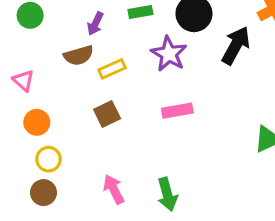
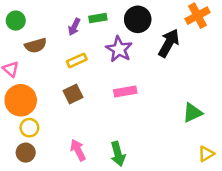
purple arrow: (95, 24) -> (74, 27), moved
brown semicircle: (79, 55) -> (36, 45), moved
orange circle: (37, 122) -> (21, 100), size x1.6

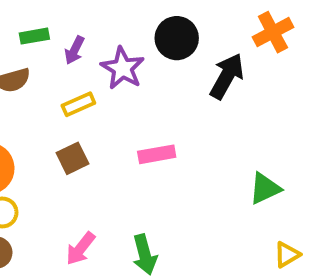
green rectangle: (98, 18) -> (34, 36), moved
purple star: (119, 49) -> (123, 68), moved
pink arrow: (78, 150) -> (80, 249), turned -115

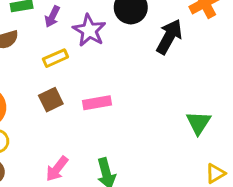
pink rectangle: (157, 154) -> (97, 103), moved
green triangle: (265, 188) -> (198, 123), turned -32

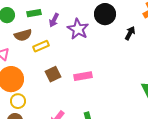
black arrow: (169, 37) -> (130, 33), size x0.6
yellow rectangle: (55, 58) -> (41, 46), moved

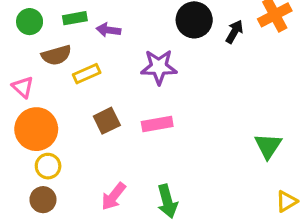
purple arrow: (54, 20) -> (108, 30), turned 72
purple star: (78, 29) -> (159, 67), moved, turned -30
black arrow: (130, 33) -> (234, 32), moved

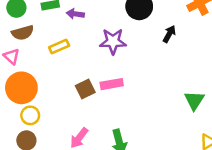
black arrow: (234, 32) -> (169, 34), moved
brown semicircle: (56, 55) -> (23, 33), moved
brown square: (107, 121) -> (85, 89), moved

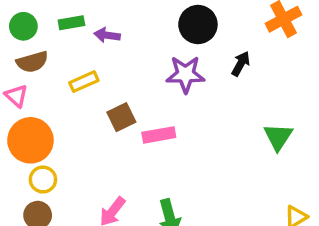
purple star: (113, 41) -> (185, 74), moved
brown square: (85, 89) -> (121, 117), moved
green triangle: (194, 100) -> (278, 137), moved

